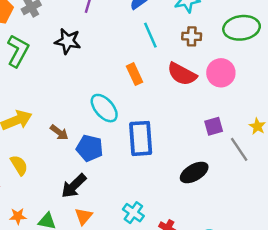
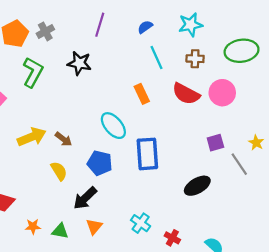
brown arrow: (59, 132) -> (63, 139), moved
yellow semicircle: (19, 165) -> (59, 171), moved

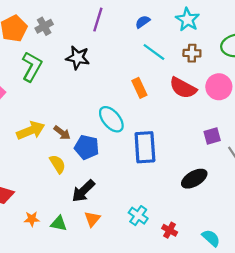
cyan star: (190, 25) -> (187, 20), turned -30
cyan line: (156, 58) -> (154, 52), turned -30
blue pentagon: (100, 163) -> (87, 147), moved

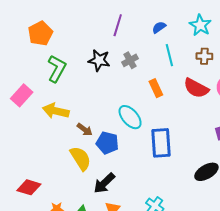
gray cross: (44, 26) -> (130, 60), moved
cyan line: (154, 52) -> (169, 55), turned 40
yellow arrow: (31, 130) -> (56, 111), moved, turned -145
yellow semicircle: (58, 164) -> (81, 158), size x1.4

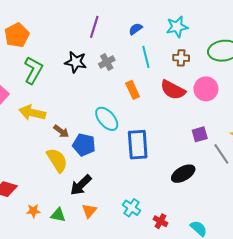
cyan star: (200, 25) -> (177, 27), turned 30

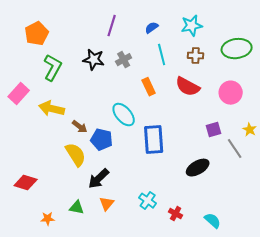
pink circle: (206, 89) -> (231, 93), moved
orange star: (33, 211) -> (48, 219), moved

